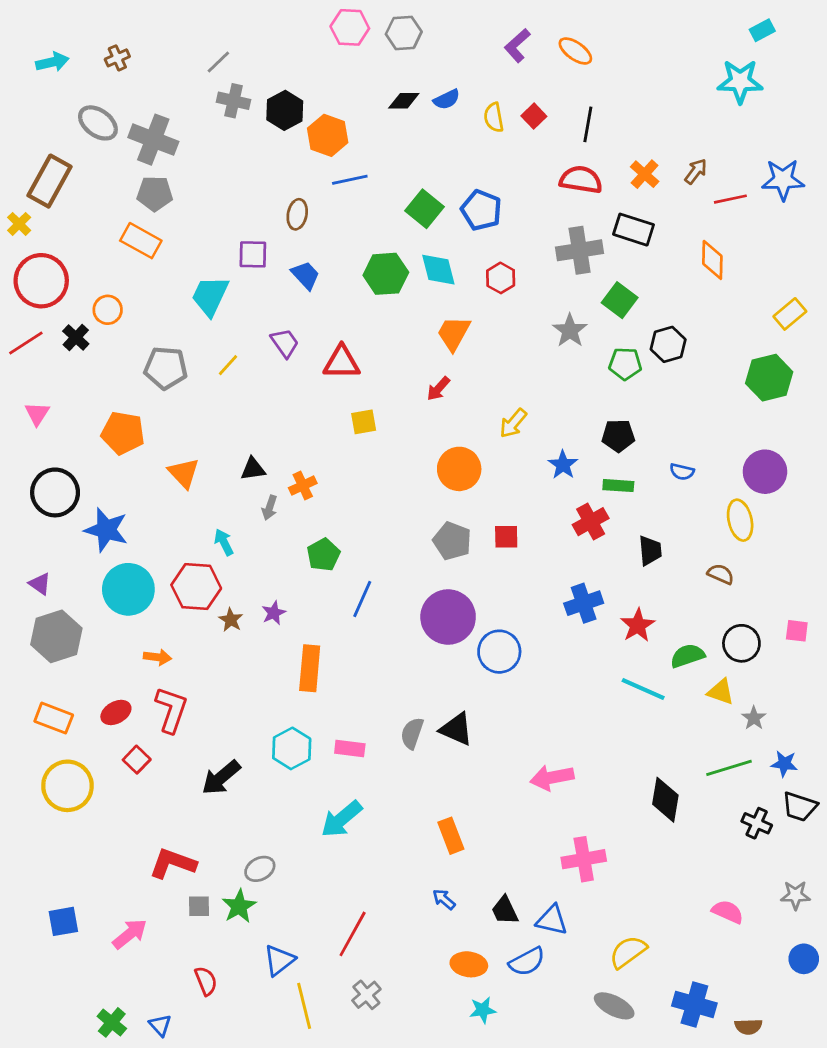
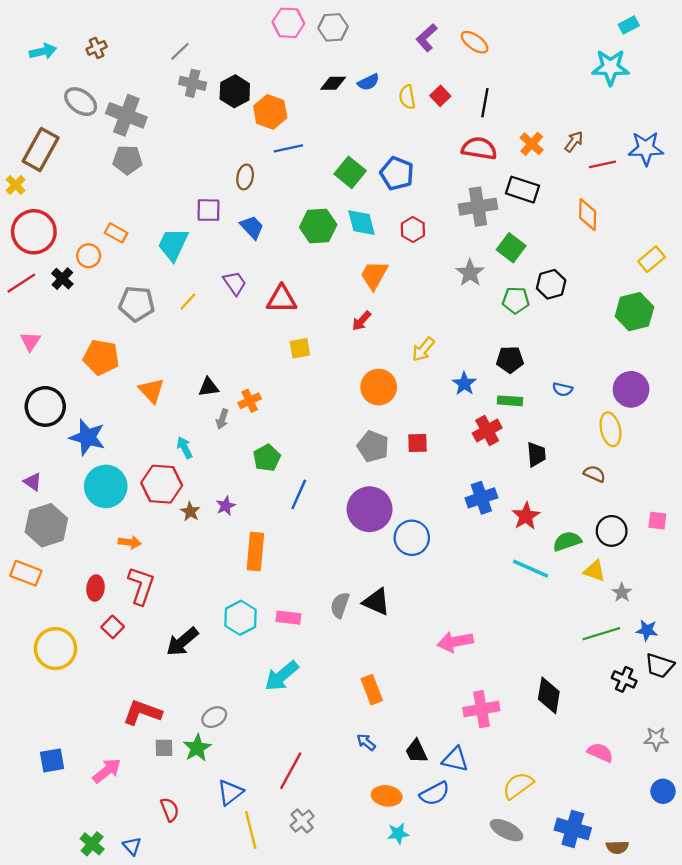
orange rectangle: (141, 241) -> (116, 233), moved, size x0.7
red ellipse: (116, 712) -> (95, 588), turned -55
orange rectangle: (54, 718) -> (26, 573), moved
black diamond: (665, 800) -> (549, 695), moved

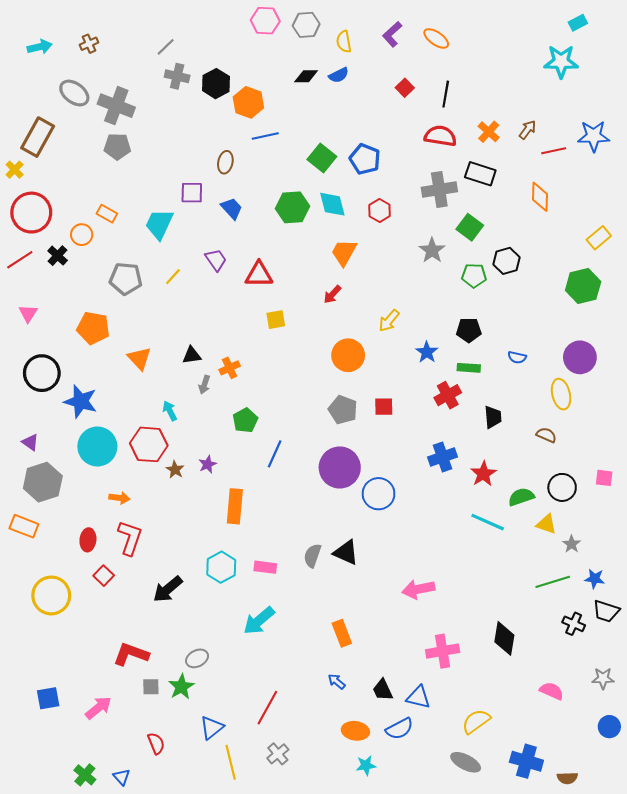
yellow semicircle: (407, 97) -> (344, 42), moved

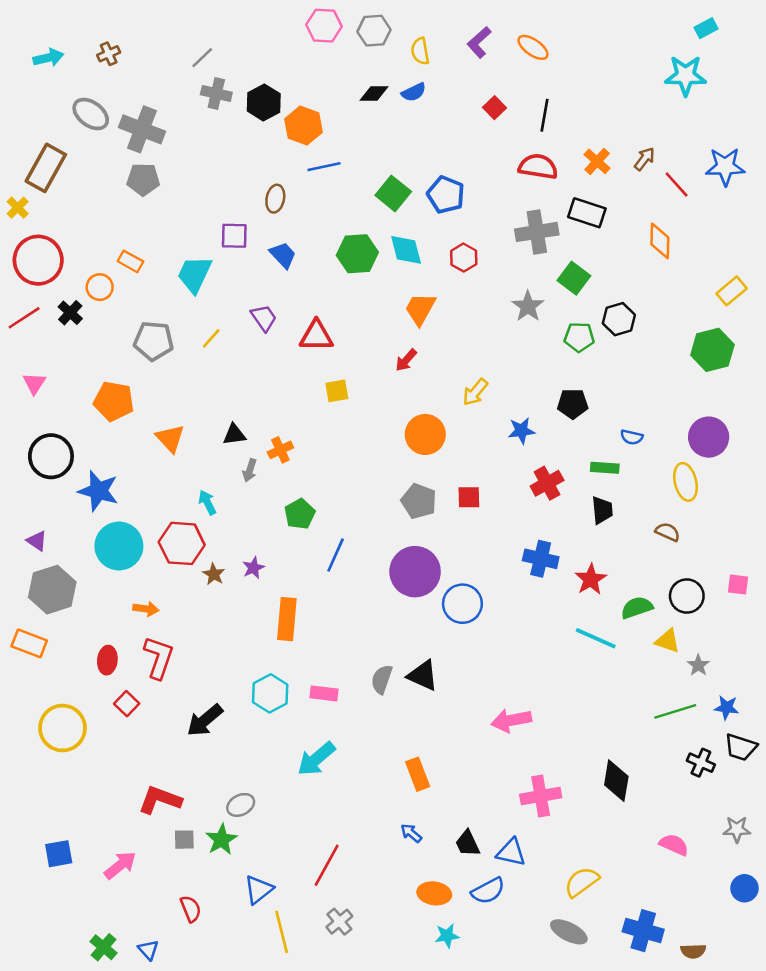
red line: (554, 151) -> (677, 185), turned 60
blue star: (427, 352) -> (521, 431), turned 30
green rectangle: (469, 368) -> (605, 468), moved
blue cross: (443, 457) -> (541, 559), turned 32

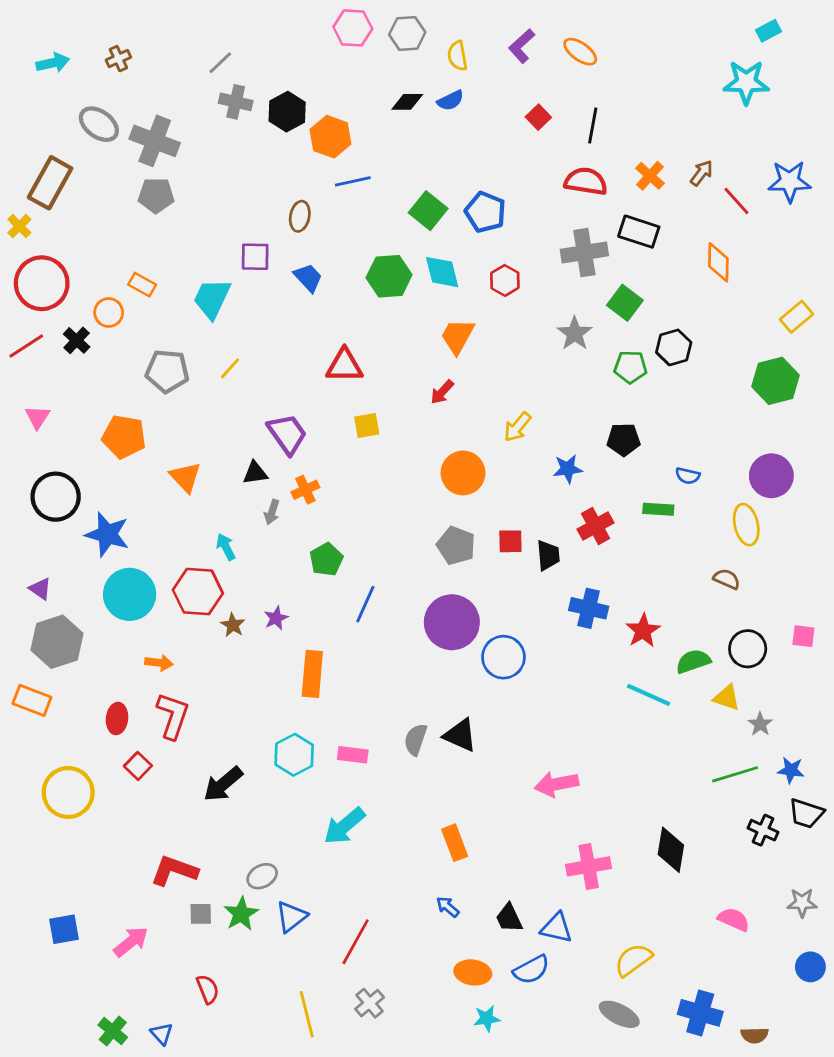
purple trapezoid: (264, 318) -> (287, 434), moved, size x1.4
black trapezoid: (602, 510) -> (548, 555), moved
blue triangle: (259, 890) -> (291, 917), moved

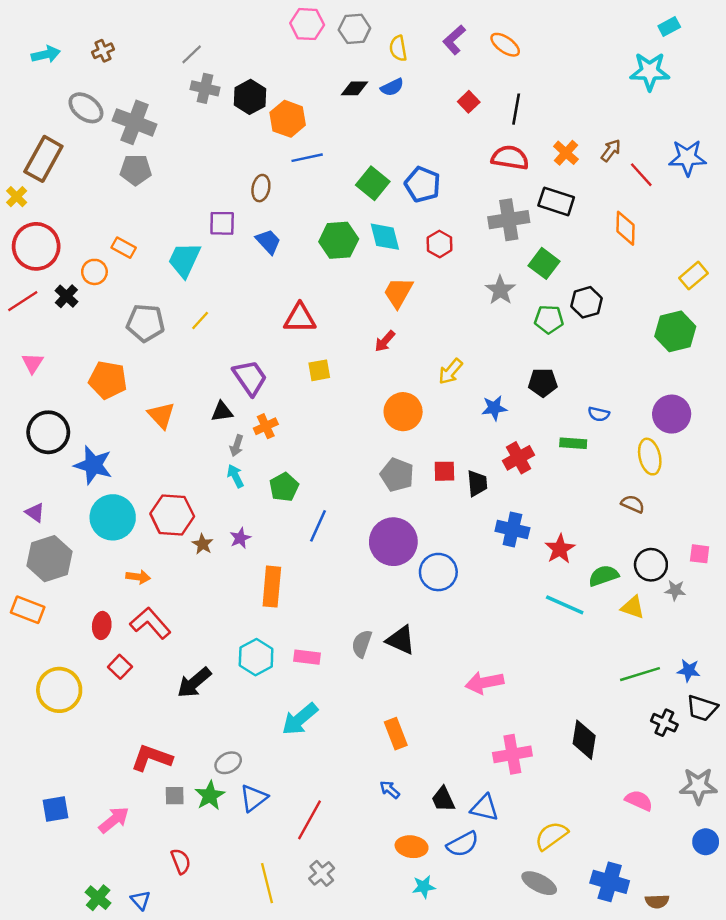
cyan arrow: (226, 547) -> (235, 476), moved
red L-shape: (173, 716) -> (150, 623), turned -60
gray star: (760, 724) -> (675, 590), moved, turned -30
gray star: (802, 903) -> (698, 786), size x1.4

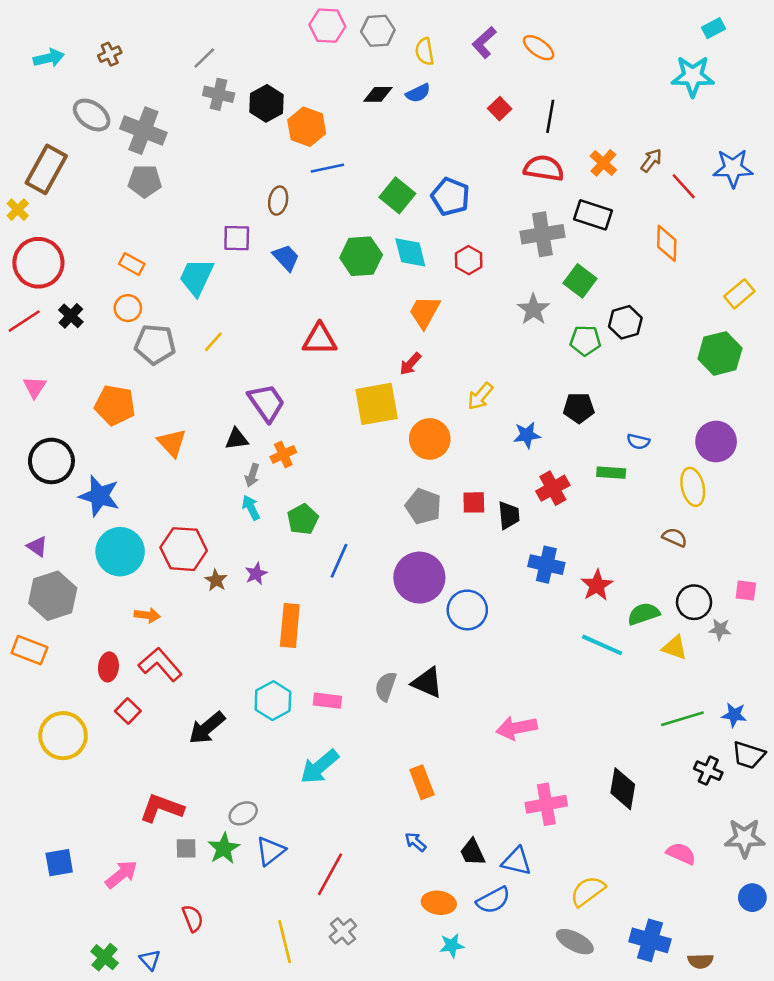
orange circle: (94, 272) -> (128, 308), moved
yellow square: (319, 370) -> (377, 404), moved, size x1.8

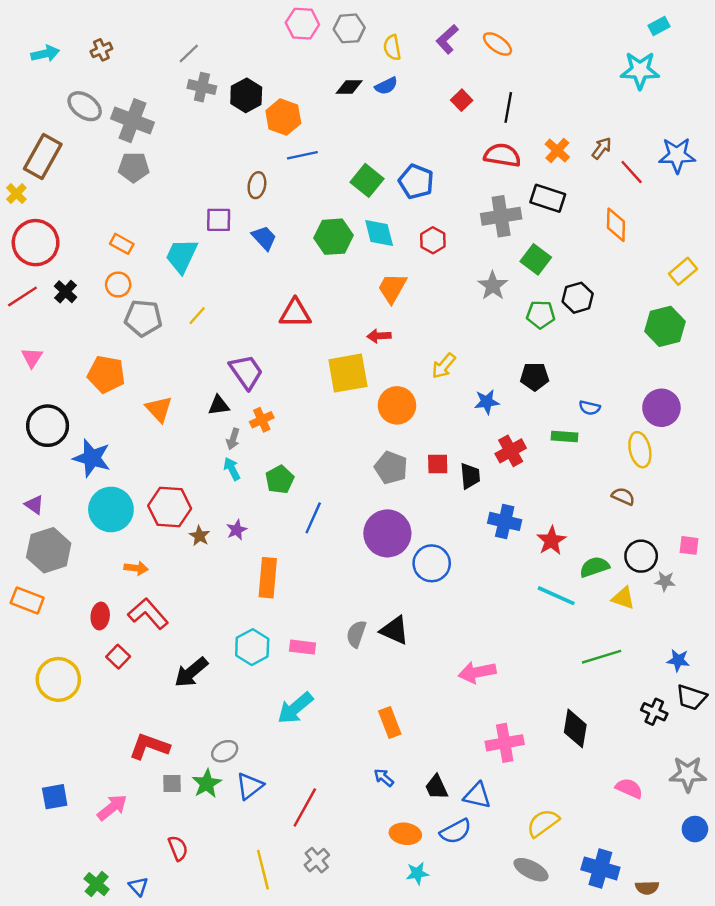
red arrow: (410, 364) -> (379, 336), turned 45
green line: (682, 719) -> (602, 657), moved

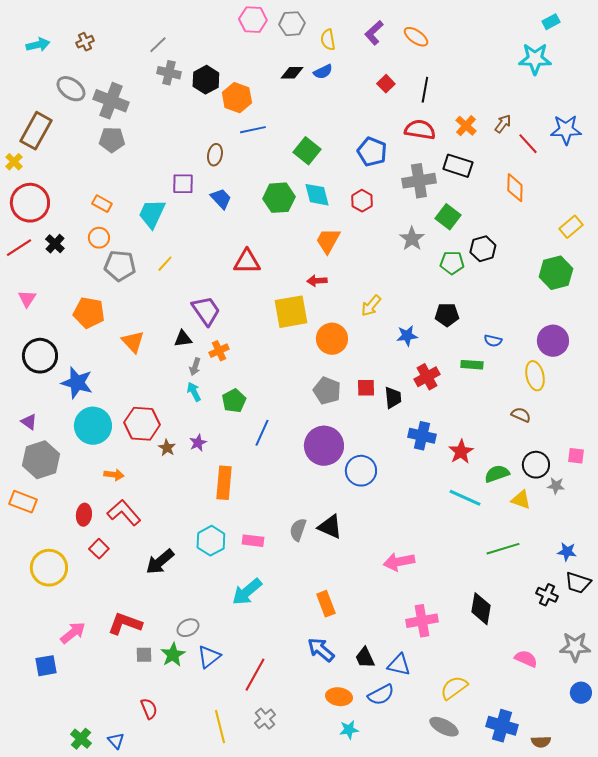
blue pentagon: (416, 182) -> (372, 152), moved
blue arrow: (384, 778) -> (321, 650), size x1.6
pink arrow: (112, 807) -> (73, 633), moved

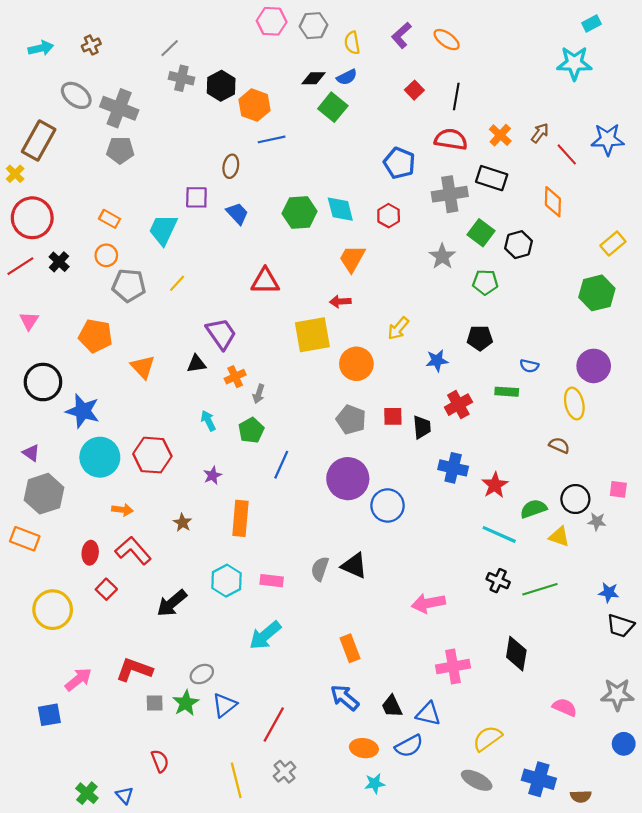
green square: (307, 151) -> (333, 107), moved
black hexagon: (483, 249) -> (519, 245), moved
gray arrow: (195, 367) -> (259, 394), moved
brown star: (167, 448) -> (182, 523), moved
black cross: (547, 595) -> (498, 581), moved

